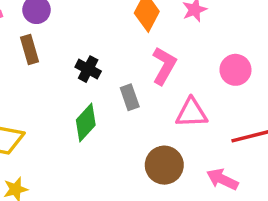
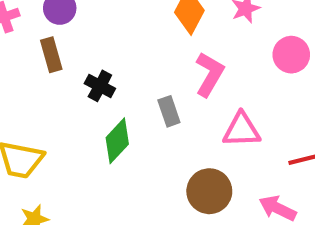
black cross: (88, 69) -> (100, 86), moved
pink circle: (235, 70) -> (291, 55), moved

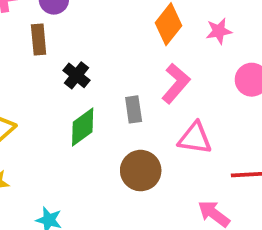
brown circle: (209, 191) -> (141, 171), moved

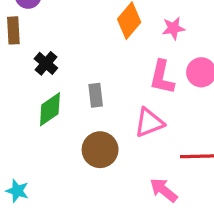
pink L-shape: (176, 83) -> (162, 77), moved, turned 150
pink triangle: (195, 138) -> (149, 123), turned -32

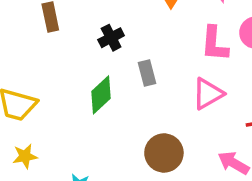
black cross: (46, 63) -> (111, 38), moved, turned 30
brown circle: (100, 150) -> (164, 153), moved

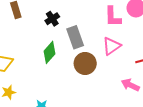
gray rectangle: (147, 73) -> (75, 37), size x1.5
brown circle: (164, 153) -> (85, 63), moved

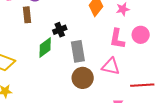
pink triangle: (112, 46) -> (111, 66), turned 36
green diamond: (49, 52) -> (45, 48), moved

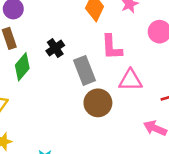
pink L-shape: (117, 39) -> (112, 47), moved
green diamond: (45, 48) -> (22, 67), moved

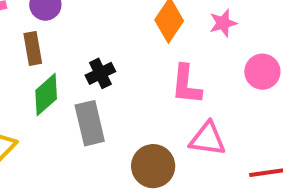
gray rectangle: (84, 70) -> (90, 123), moved

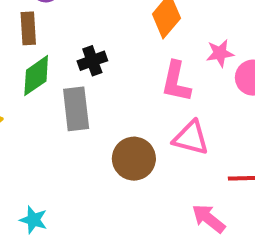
pink star: (223, 23) -> (220, 53), moved

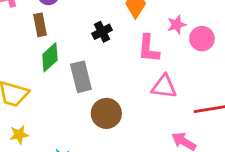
black cross: (92, 61) -> (102, 32), moved
brown circle: (134, 159) -> (106, 113), moved

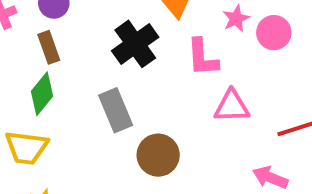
black cross: (102, 32) -> (135, 44), size x1.6
green diamond: (50, 57) -> (42, 94), moved

